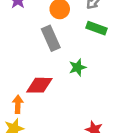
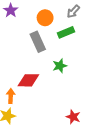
green rectangle: (97, 28) -> (66, 32), moved, turned -42

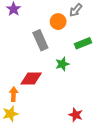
orange circle: (45, 18) -> (58, 22), moved
green rectangle: (66, 32) -> (83, 43), moved

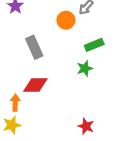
gray rectangle: (40, 40) -> (34, 47), moved
green star: (62, 64) -> (85, 68), moved

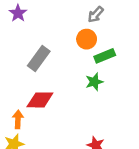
orange circle: (66, 20) -> (87, 39), moved
gray rectangle: (34, 47) -> (39, 59), turned 60

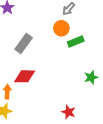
green star: (94, 82) -> (91, 77), moved

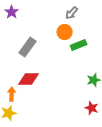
red star: (69, 112) -> (92, 108), moved

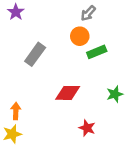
red diamond: (29, 79) -> (68, 93), moved
red star: (92, 108) -> (87, 128), moved

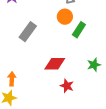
green rectangle: (97, 52) -> (79, 30), turned -35
red star: (87, 128) -> (67, 86), moved

